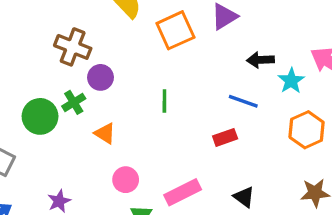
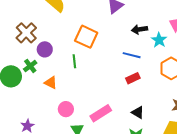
orange square: (175, 30) -> (86, 37), moved, turned -35
brown cross: (73, 47) -> (26, 33), turned 30
green line: (164, 101) -> (74, 61), moved
red rectangle: (225, 137) -> (133, 78), moved

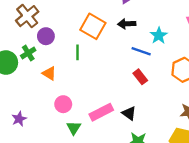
black arrow: (139, 29) -> (127, 24), moved
cyan star: (159, 40) -> (159, 36), moved
red rectangle: (133, 78) -> (140, 77), turned 72
black triangle: (138, 112) -> (129, 113), moved

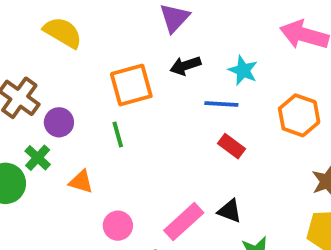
orange square: (93, 26) -> (131, 85), turned -30

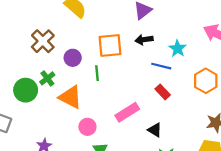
purple circle: (59, 122) -> (73, 58), moved
orange triangle: (81, 182) -> (70, 97), size x1.6
pink rectangle: (184, 222) -> (127, 112), moved

